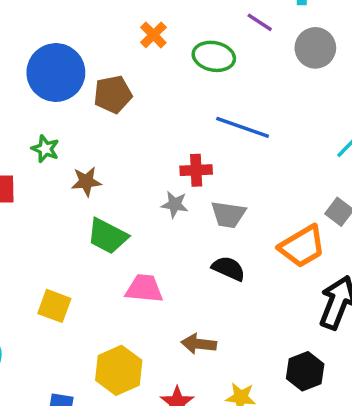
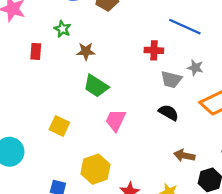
gray star: (175, 204) -> (195, 68), moved
pink trapezoid: (144, 289) -> (116, 120), turned -75
brown arrow: (199, 344) -> (184, 156), moved

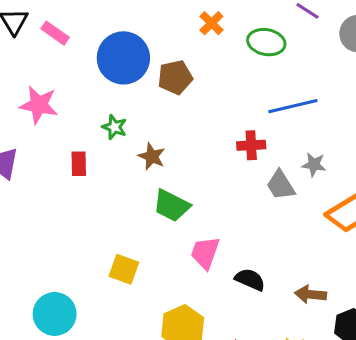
blue line: (185, 27) -> (293, 106), turned -32
brown star: (86, 51) -> (152, 156), turned 30
gray trapezoid: (171, 79) -> (281, 185), turned 50
black semicircle: (169, 113) -> (250, 279), moved

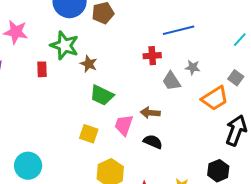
green star: (114, 127) -> (64, 45), size x1.8
yellow square: (124, 269) -> (89, 134), moved
brown arrow: (311, 294) -> (150, 113), moved

